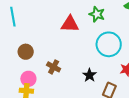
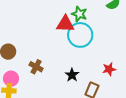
red triangle: (70, 24) -> (65, 24), moved
cyan circle: (109, 44) -> (80, 35), moved

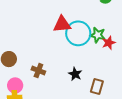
green star: (79, 14) -> (98, 35), moved
red star: (109, 69) -> (109, 43), moved

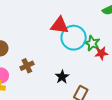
brown cross: (38, 71) -> (27, 66), turned 32

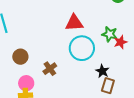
cyan circle: (74, 38) -> (82, 48), moved
black star: (62, 77) -> (102, 71), moved

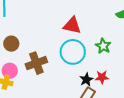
red star: (120, 42) -> (102, 77), moved
brown cross: (50, 69) -> (36, 63), size x1.5

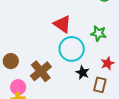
red triangle: (72, 25) -> (62, 24), turned 42
black star: (86, 80) -> (83, 72), moved

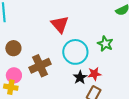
red triangle: (62, 24) -> (60, 24), moved
red star: (107, 63) -> (94, 74), moved

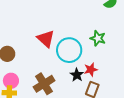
red triangle: (60, 24) -> (46, 39), moved
brown cross: (40, 66) -> (44, 84), moved

